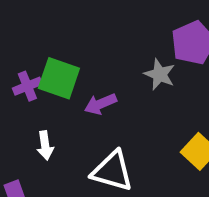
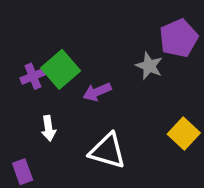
green square: (59, 78) -> (61, 69), turned 30

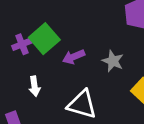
gray star: (149, 66) -> (113, 61), moved

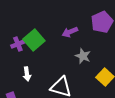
purple arrow: (74, 57) -> (70, 32), moved

